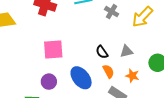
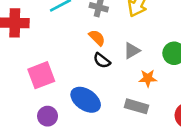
orange semicircle: (108, 71) -> (97, 38), moved

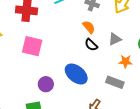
pink square: (41, 75) -> (32, 46), moved, turned 30

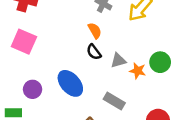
gray triangle: (115, 39) -> (118, 60), moved
orange star: (125, 61) -> (138, 71), moved

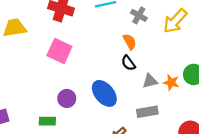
gray triangle: (118, 60) -> (150, 81), moved
gray rectangle: (114, 101) -> (147, 112), turned -42

